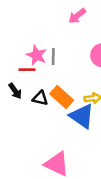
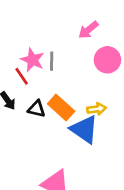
pink arrow: (77, 16) -> (88, 30), moved
red line: (27, 70) -> (22, 76), turned 56

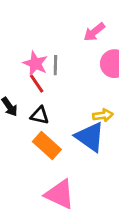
red line: (22, 76) -> (37, 84), moved
orange rectangle: (61, 108) -> (47, 145), moved

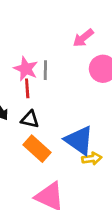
red line: (37, 84) -> (27, 88), turned 30
yellow arrow: (103, 115) -> (92, 159), moved

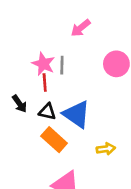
pink arrow: (83, 38) -> (81, 28), moved
blue triangle: (79, 140) -> (77, 114), moved

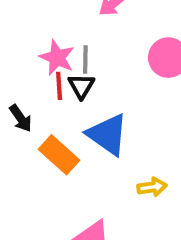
black triangle: (47, 112) -> (81, 86), moved, turned 48
orange rectangle: (54, 140) -> (59, 155), moved

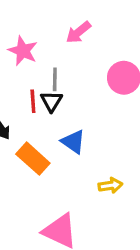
pink star: (57, 58) -> (23, 51), moved
blue triangle: (108, 134) -> (73, 142), size x0.7

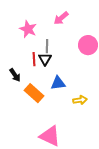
blue triangle: (73, 142) -> (58, 83), turned -42
yellow arrow: (110, 185) -> (80, 100), moved

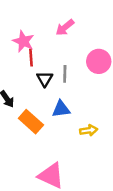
gray line: (47, 46) -> (65, 74), moved
red line: (34, 59) -> (31, 58), moved

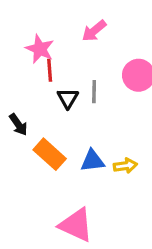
blue triangle: (61, 109) -> (92, 161), moved

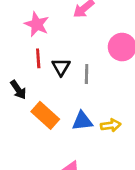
red line: (50, 70) -> (38, 58), moved
gray line: (94, 92) -> (87, 74), moved

